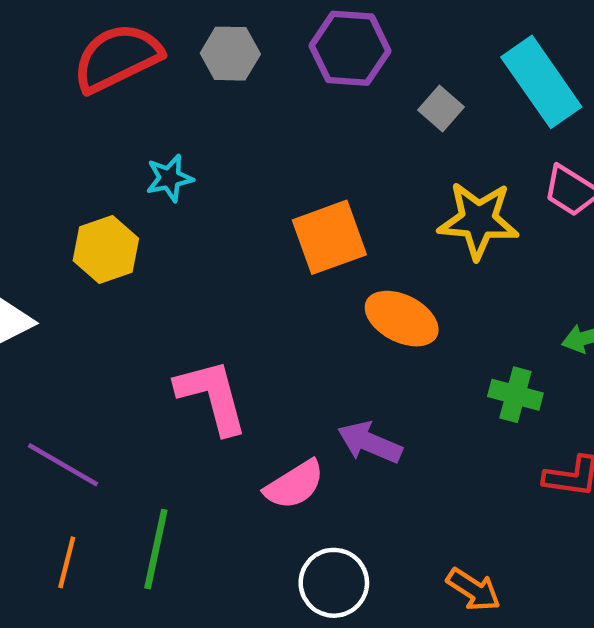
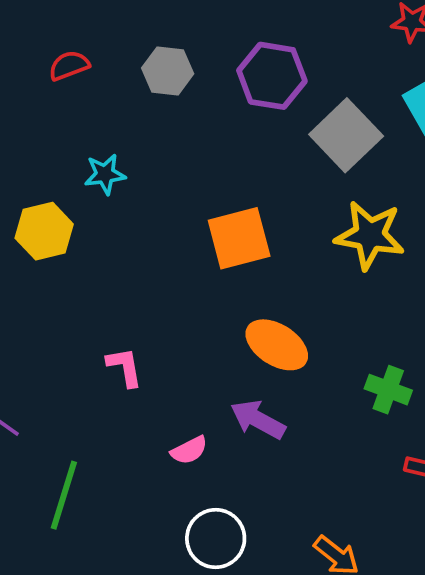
red semicircle: (117, 58) -> (69, 66), size x0.5
gray square: (441, 108) -> (346, 135), size x1.8
orange ellipse: (402, 319) -> (277, 345), moved
pink L-shape: (212, 396) -> (125, 367), size x0.6
pink semicircle: (294, 485) -> (189, 450), size x0.7

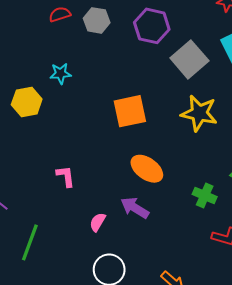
red semicircle: (69, 66) -> (60, 14), moved
pink semicircle: (189, 450) -> (98, 222), turned 144

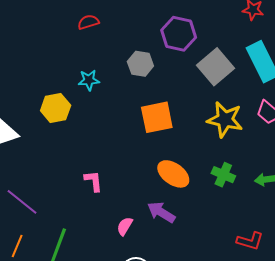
gray hexagon: (97, 20) -> (140, 64), moved
green cross: (205, 195) -> (223, 175), moved

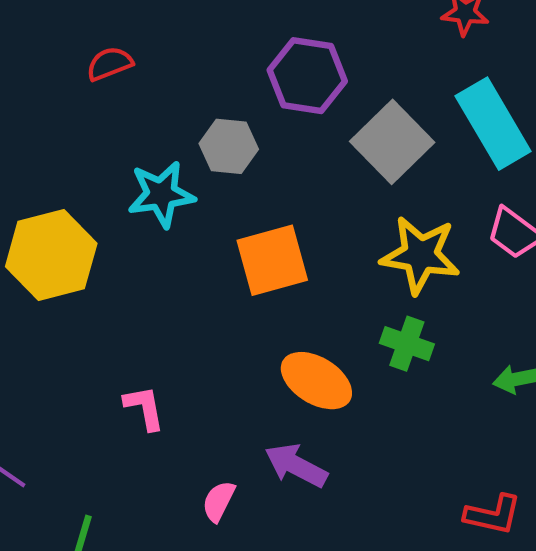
cyan star: (89, 80) -> (161, 194), moved, size x1.4
yellow hexagon: (56, 108) -> (51, 255), size x1.4
green cross: (223, 175) -> (407, 344), moved

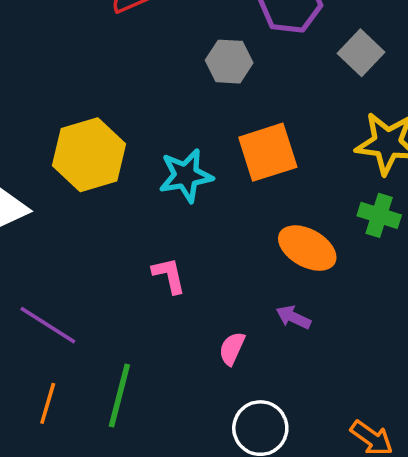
gray square: (392, 142) -> (361, 53), size x0.7
cyan star: (161, 194) -> (186, 176), moved
purple arrow: (296, 465) -> (293, 317), size x0.7

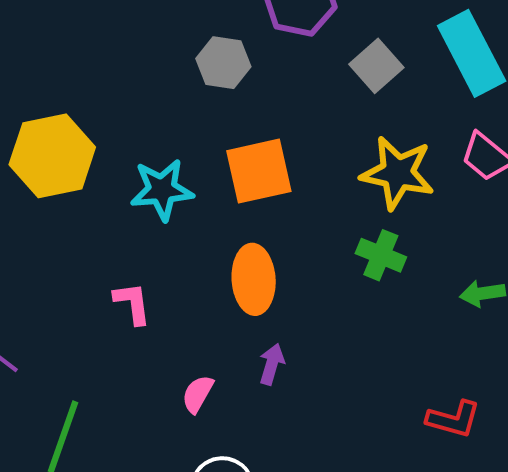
orange ellipse: (307, 248) -> (254, 279), moved, turned 52
purple arrow: (293, 317) -> (272, 364), turned 76

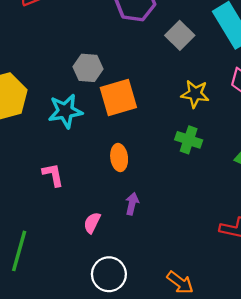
gray hexagon: (223, 63) -> (88, 68), moved
yellow star: (398, 173) -> (195, 94), size x0.7
orange ellipse: (254, 279) -> (119, 158), size x0.7

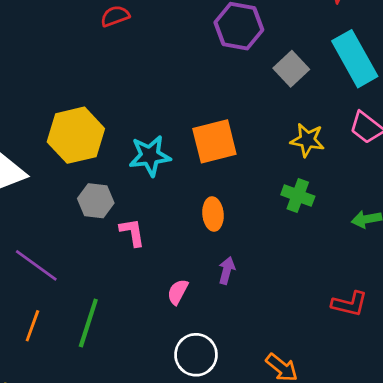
gray hexagon: (88, 68) -> (96, 201), moved

